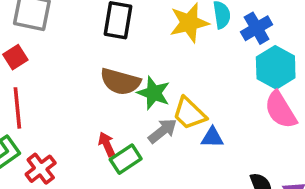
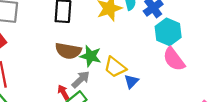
gray arrow: (163, 131) -> (81, 79), moved
blue triangle: (212, 137) -> (131, 81), turned -42

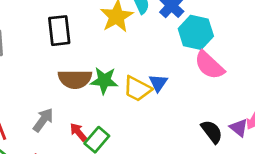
gray arrow: (81, 79) -> (43, 120), moved
blue triangle: (131, 81) -> (158, 83), moved

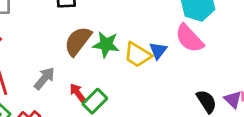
pink semicircle: (209, 65) -> (189, 38), moved
brown semicircle: (75, 79) -> (78, 41), turned 124

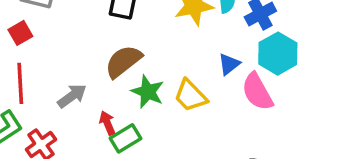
green star: (106, 45) -> (148, 92), moved
blue triangle: (158, 50) -> (229, 64), moved

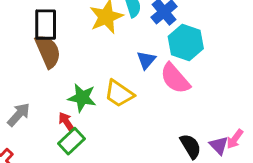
brown semicircle: (123, 61) -> (48, 51), moved, turned 116
red arrow: (107, 123) -> (66, 122), moved

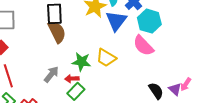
blue triangle: (146, 60) -> (116, 21), moved, size x1.6
gray arrow: (19, 115) -> (51, 74), moved
red arrow: (66, 122) -> (72, 79), turned -56

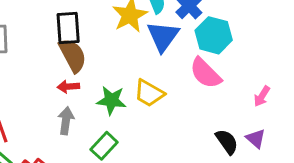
gray arrow: (51, 74) -> (66, 121), turned -30
red arrow: (72, 79) -> (68, 87), moved
pink arrow: (186, 84) -> (262, 96), moved

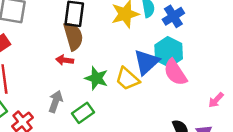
cyan hexagon: (214, 35) -> (169, 52), moved
blue triangle: (163, 36) -> (146, 62), moved
gray arrow: (66, 121) -> (56, 101), moved

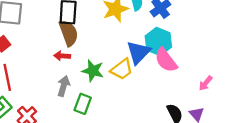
yellow trapezoid: (127, 79) -> (122, 69), turned -75
gray arrow: (56, 101) -> (64, 86), moved
green rectangle: (83, 113) -> (83, 104), turned -30

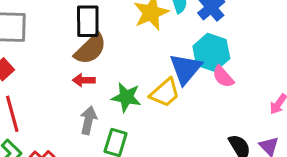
brown semicircle: (69, 33) -> (90, 49), turned 70
pink semicircle: (166, 60) -> (223, 77), size x0.7

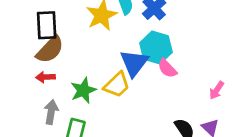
green star: (126, 97) -> (83, 90), turned -30

